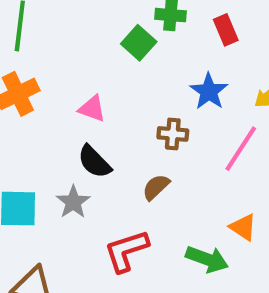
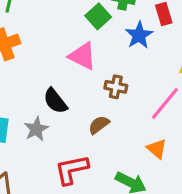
blue star: (209, 91) -> (139, 35), moved
pink triangle: (92, 109) -> (83, 56), moved, size x1.4
orange triangle: (243, 227) -> (157, 149), moved

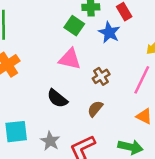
brown cross: (116, 87) -> (101, 76), turned -30
gray star: (36, 129) -> (50, 141), moved

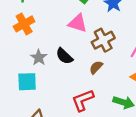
brown cross: (101, 76) -> (103, 40), size x1.5
gray star: (50, 141) -> (39, 57), moved

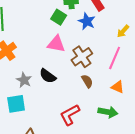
brown semicircle: (96, 67) -> (87, 81), moved, turned 112

